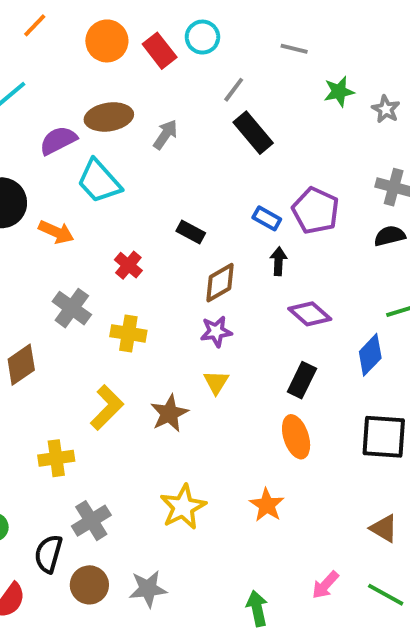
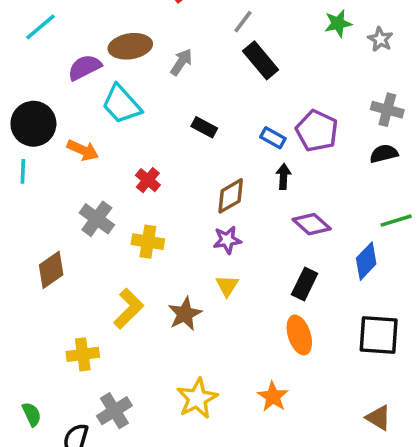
black rectangle: (191, 232) -> (204, 127), moved

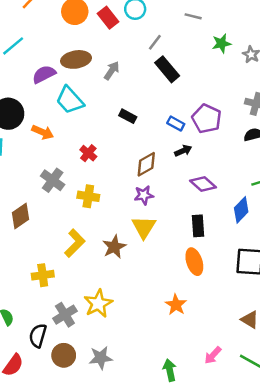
black arrow: (283, 177) -> (183, 151), turned 63
black rectangle: (305, 284) -> (198, 226), turned -30
yellow triangle: (227, 286) -> (144, 227), size x1.5
yellow star: (197, 398) -> (98, 304), moved

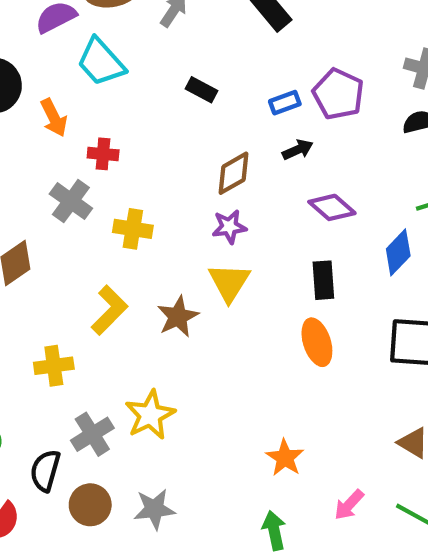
blue rectangle: (176, 124) -> (285, 103), turned -49
orange arrow: (43, 132) -> (54, 118), turned 40
red cross: (88, 153) -> (103, 154), moved, turned -35
orange star: (176, 305) -> (285, 458), moved

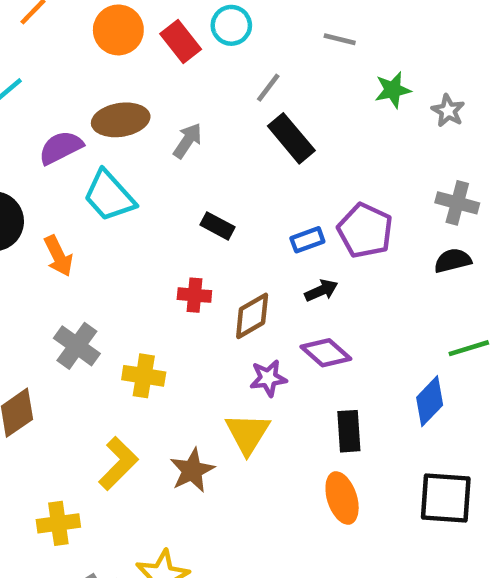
red cross: (103, 154) -> (194, 295), moved
purple diamond: (332, 207) -> (326, 353), moved
purple star: (229, 227) -> (268, 378), moved

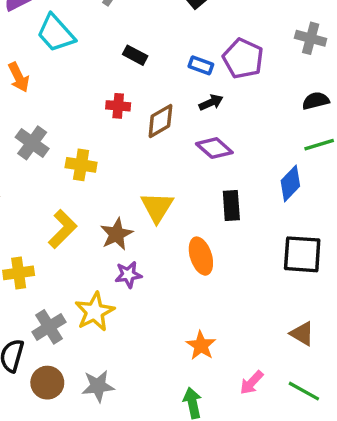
blue rectangle: (307, 240) -> (201, 65), turned 40
black semicircle: (453, 261) -> (316, 101), moved
purple star: (268, 378) -> (128, 275), moved
orange ellipse: (342, 498) -> (201, 256), moved

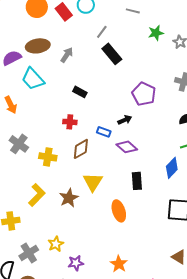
blue rectangle: (201, 65) -> (104, 132), moved
brown diamond: (160, 121) -> (81, 149), moved
purple star: (128, 275) -> (76, 263), moved
yellow star: (95, 312) -> (56, 244), size x0.7

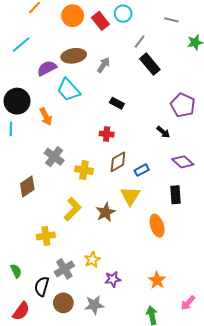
black arrow: (125, 120) -> (163, 132), turned 64
blue rectangle: (104, 132) -> (142, 170), moved, turned -48
purple diamond: (127, 147) -> (183, 162), moved

